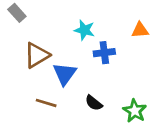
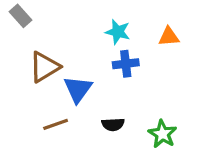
cyan star: (84, 30) -> (118, 32), moved
brown line: (46, 103) -> (56, 124), turned -36
black semicircle: (94, 103) -> (113, 124), turned -42

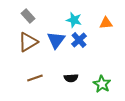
gray rectangle: (20, 16) -> (28, 16), moved
blue cross: (126, 64) -> (79, 40), turned -35
blue triangle: (78, 89) -> (56, 40), moved

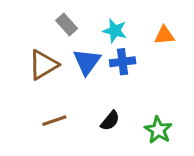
gray rectangle: (28, 16) -> (67, 24), moved
blue cross: (79, 40) -> (123, 62), turned 35
black semicircle: (71, 78) -> (110, 121), turned -48

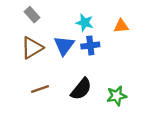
gray rectangle: (67, 24) -> (32, 15), moved
black semicircle: (110, 121) -> (81, 89), size x1.5
green star: (158, 130) -> (117, 96), turned 30

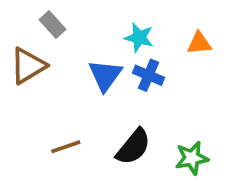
blue cross: (90, 45) -> (148, 75), turned 30
brown triangle: (32, 48) -> (28, 66), moved

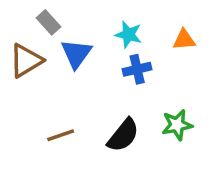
blue triangle: (105, 75) -> (76, 54), moved
blue cross: (148, 75) -> (137, 69), turned -36
green star: (192, 158) -> (177, 125), moved

